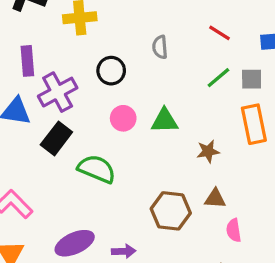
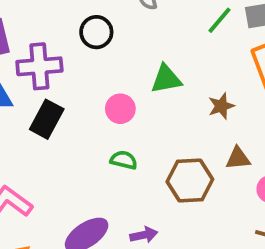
purple cross: (58, 92) -> (39, 66), turned 33
pink circle: (123, 118) -> (120, 109), moved
green semicircle: (97, 169) -> (124, 160), moved, size x0.6

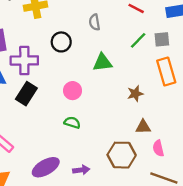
green triangle: (166, 79) -> (102, 62), moved
brown hexagon: (190, 181) -> (122, 155), moved

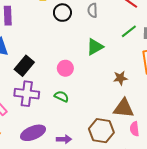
black circle: (61, 42) -> (62, 13), moved
purple cross: (24, 60) -> (27, 94), moved
green triangle: (102, 62) -> (95, 47), turned -30
brown triangle: (143, 127) -> (124, 108), size x1.5

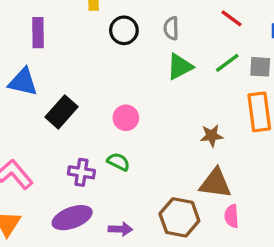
green triangle: (95, 47) -> (180, 67), moved
purple cross: (27, 94) -> (81, 172), moved, size x0.7

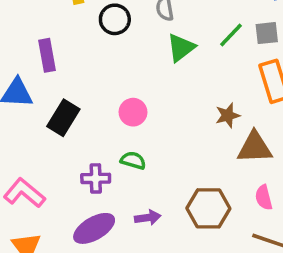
purple rectangle: (38, 33) -> (47, 55), moved
brown triangle: (215, 183) -> (255, 147), moved
purple arrow: (120, 229) -> (148, 218), moved

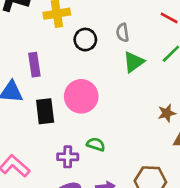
pink circle: (133, 112) -> (81, 96), moved, size x1.6
black rectangle: (63, 118) -> (45, 111), turned -40

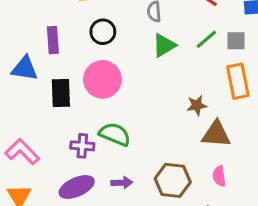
black circle: (85, 40) -> (103, 32), moved
green semicircle: (96, 144) -> (115, 134), size x1.5

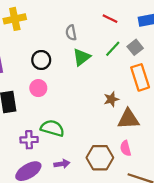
black circle: (103, 32) -> (41, 60), moved
gray square: (236, 41) -> (135, 47), turned -32
pink circle: (102, 79) -> (38, 88), size x0.6
pink semicircle: (219, 176) -> (126, 148), moved

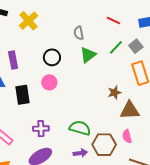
yellow cross: (15, 19) -> (28, 21), turned -30
green semicircle: (52, 128) -> (80, 128), moved
purple arrow: (62, 164) -> (80, 153), moved

